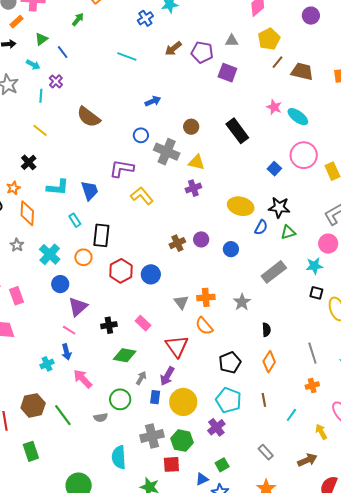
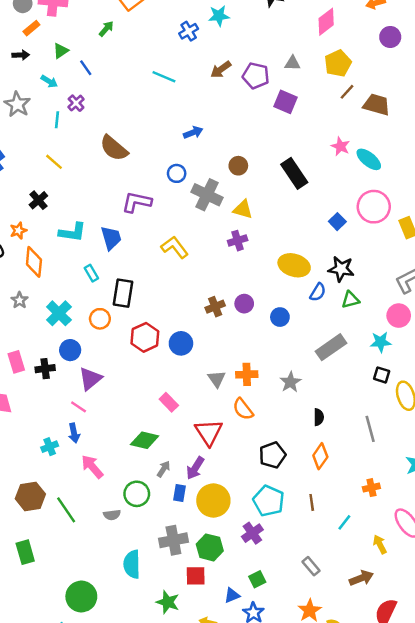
purple L-shape: (122, 169) -> (137, 202), moved
black cross: (109, 325) -> (45, 369), moved
gray line: (312, 353) -> (370, 429), moved

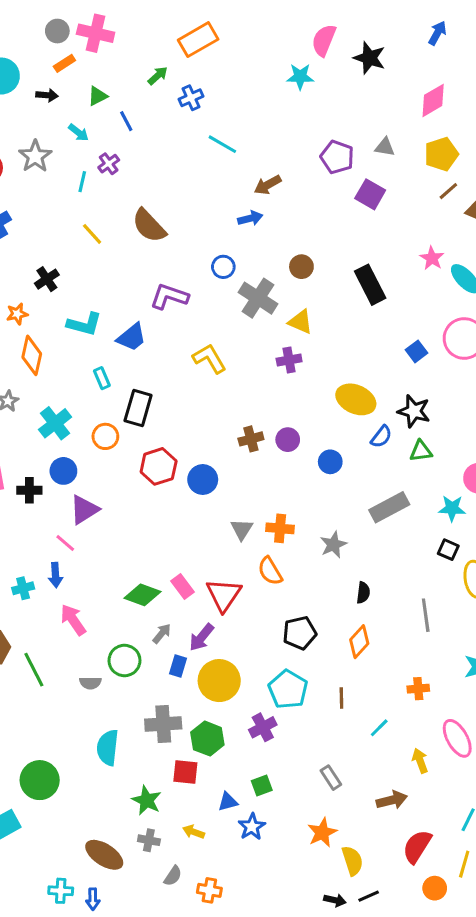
blue cross: (189, 31) -> (191, 98), moved
brown arrow: (221, 70) -> (268, 185), moved
yellow line: (54, 162) -> (92, 234), moved
blue trapezoid: (111, 238) -> (132, 337), turned 60
pink rectangle: (169, 402) -> (182, 586), moved

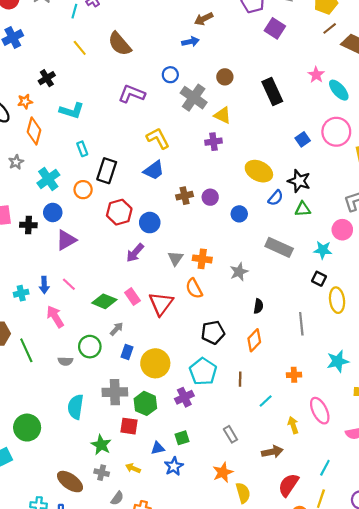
blue trapezoid: (132, 337) -> (154, 170), moved
gray rectangle: (389, 507) -> (279, 247), turned 50
pink line: (65, 543) -> (69, 284), moved
purple arrow: (202, 637) -> (135, 253), moved

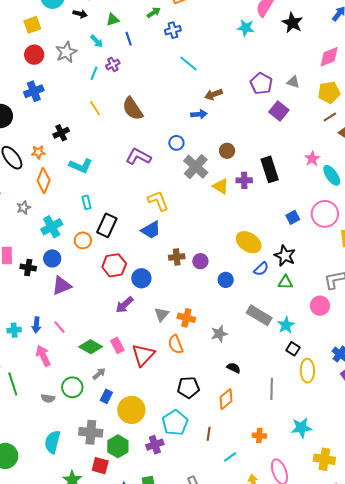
purple cross: (213, 142) -> (244, 180), moved
cyan star: (323, 250) -> (286, 325), moved, turned 30
black semicircle: (258, 306) -> (234, 368), turned -80

